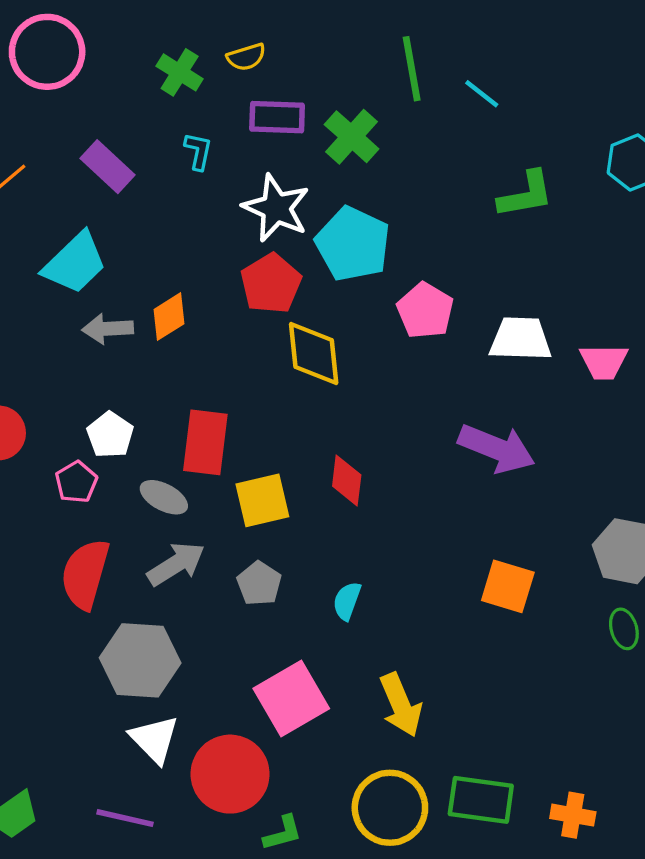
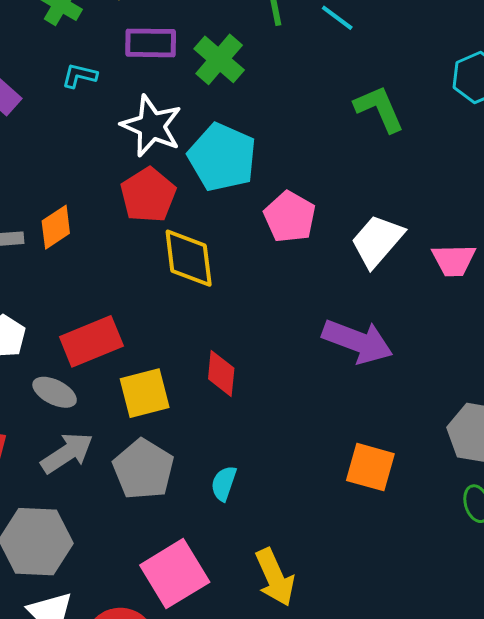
cyan L-shape: (198, 151) -> (79, 76), turned -87
green L-shape: (526, 194) -> (379, 109), turned -102
white trapezoid: (521, 339) -> (377, 241), turned -50
red rectangle: (205, 442) -> (91, 341), turned 62
gray pentagon: (259, 584) -> (143, 469), size x1.5

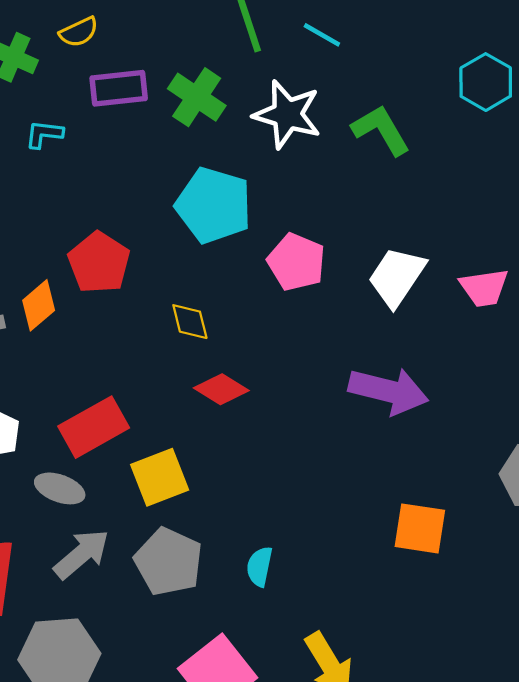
white star: (152, 126) -> (287, 114), moved
red pentagon: (148, 195) -> (99, 263), moved
yellow diamond: (189, 258) -> (190, 322), size x0.6
red diamond: (221, 373) -> (221, 389), moved, turned -57

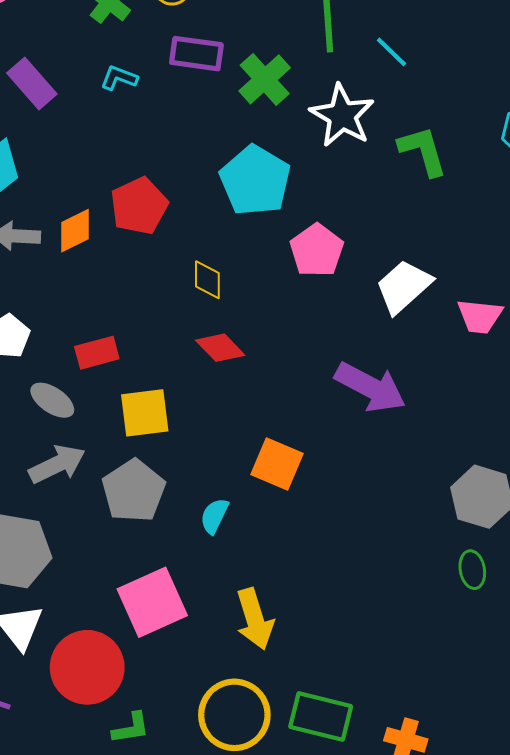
red rectangle: (94, 427) -> (97, 353), size x0.7
orange square: (420, 528) -> (277, 464), moved

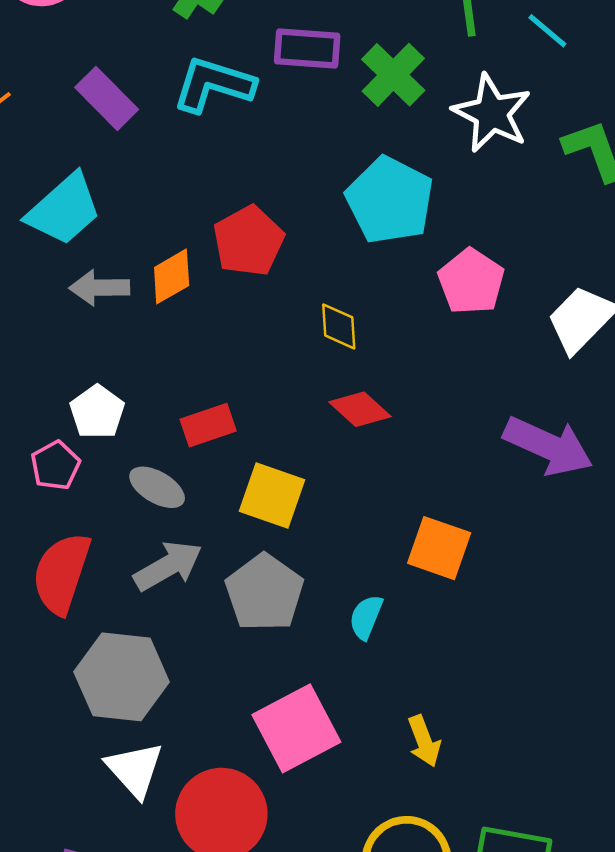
cyan L-shape: (119, 78) -> (214, 85), size x1.8
yellow square: (145, 413) -> (272, 496), turned 30
yellow arrow: (255, 619) -> (424, 741), size x0.7

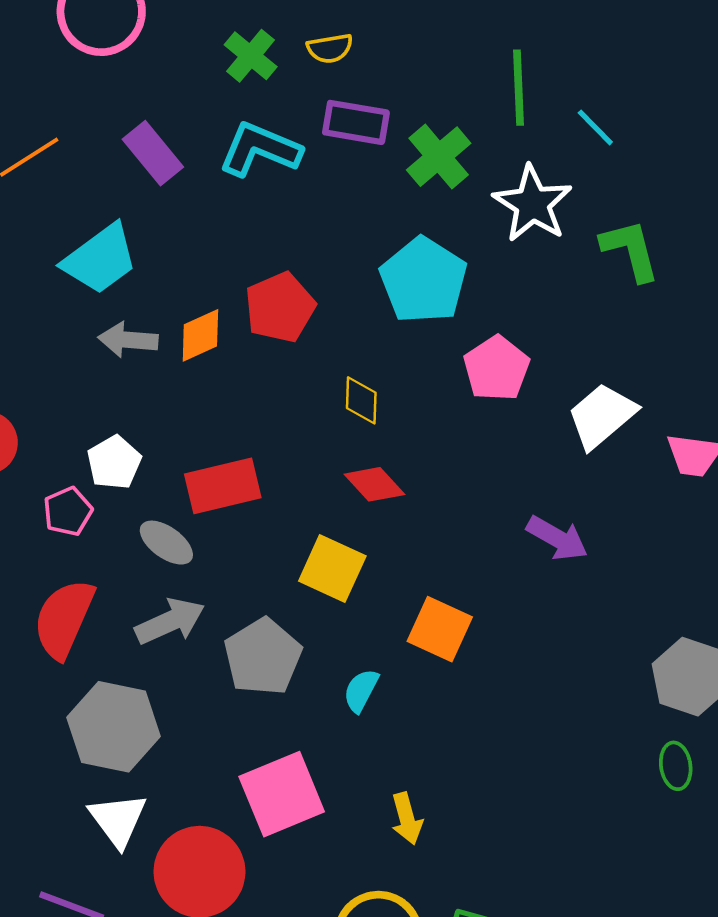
red rectangle: (208, 425) -> (223, 486), size x1.4
purple arrow: (548, 446) -> (557, 538), size x0.7
yellow square: (272, 496) -> (332, 569), moved

